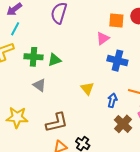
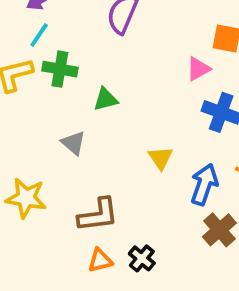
green cross: (34, 57) -> (60, 69), moved
blue arrow: (112, 100) -> (204, 184), size x1.5

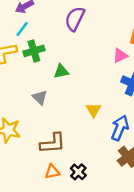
green cross: (60, 69) -> (34, 51), turned -30

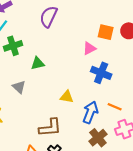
yellow triangle: (94, 110) -> (67, 97), turned -48
brown L-shape: (53, 143) -> (50, 128), moved

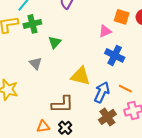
green triangle: (38, 63) -> (55, 42), turned -40
yellow triangle: (67, 97) -> (80, 76), size x1.5

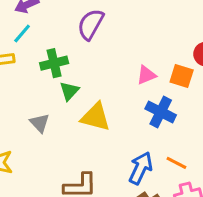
orange square: (122, 17) -> (182, 76), moved
green cross: (32, 24) -> (54, 63), moved
yellow triangle: (80, 76) -> (96, 117), moved

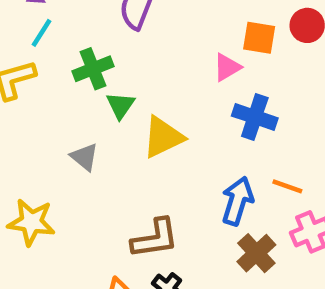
orange square: (182, 76) -> (259, 38), moved
yellow triangle: (96, 117) -> (163, 137), turned -32

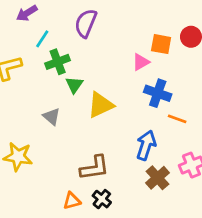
cyan line: (41, 33) -> (42, 39), moved
orange line: (287, 186) -> (177, 119), moved

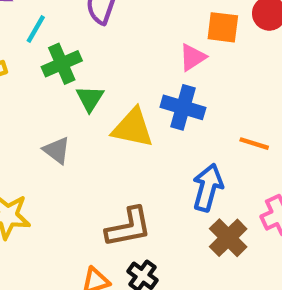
blue cross: (158, 93) -> (183, 107), moved
yellow triangle: (100, 105) -> (133, 128), turned 40

